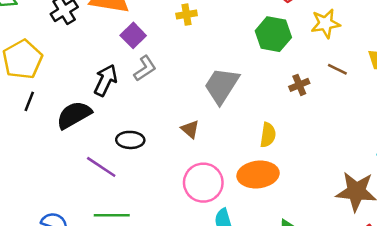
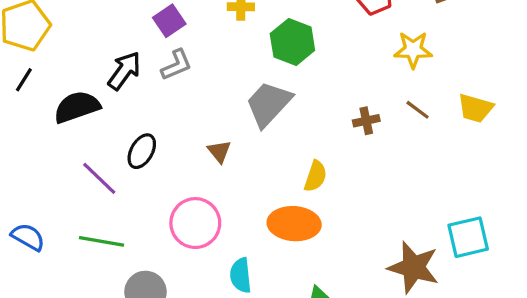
green hexagon: (273, 34) -> (292, 42), moved
black ellipse: (130, 140) -> (142, 151), turned -72
pink circle: (203, 183) -> (195, 223), moved

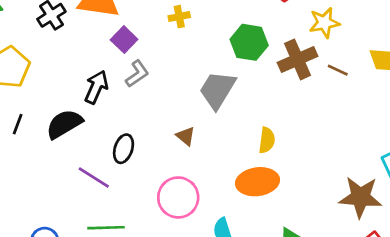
green hexagon: (292, 42) -> (249, 42), moved
black line: (24, 80) -> (18, 124), moved
brown cross: (366, 121) -> (298, 59), moved, size x1.8

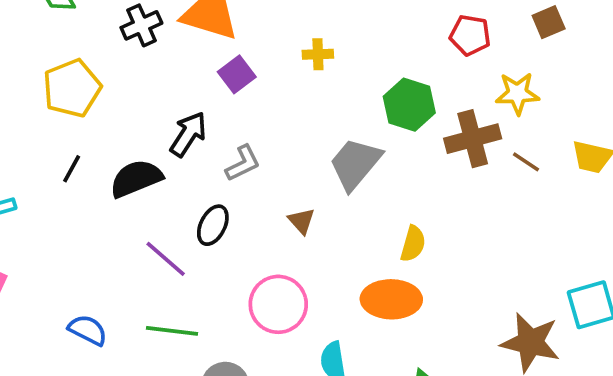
gray L-shape: (137, 74) -> (243, 163), moved

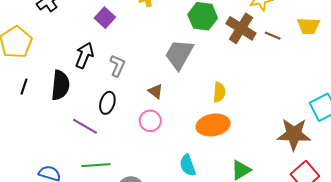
brown cross: (473, 139) -> (241, 28), turned -32
gray L-shape: (243, 163) -> (117, 66), turned -30
black semicircle: (136, 178) -> (60, 85), turned 128
pink circle: (278, 304) -> (150, 121), moved, size x0.7

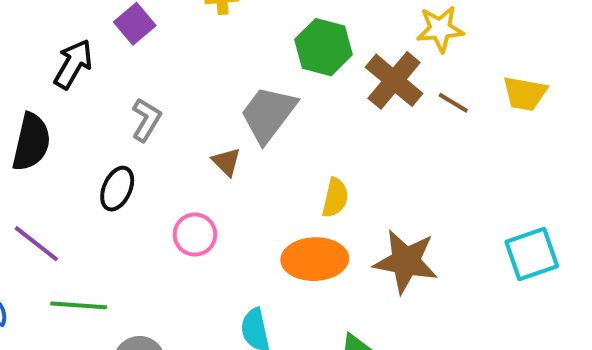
black arrow: (84, 55) -> (73, 64), moved
brown triangle: (156, 91) -> (226, 162), moved
purple line: (85, 126) -> (36, 244), moved
brown star: (294, 134) -> (406, 261), moved

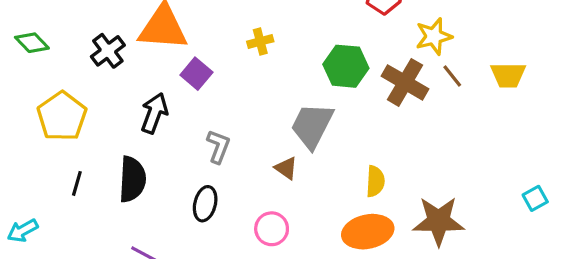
brown line: (453, 103) -> (452, 76), moved, turned 30
cyan square: (532, 254) -> (535, 198), size x0.6

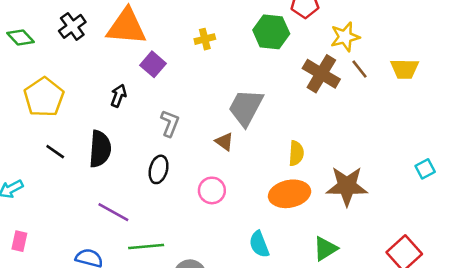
black cross: (108, 51) -> (72, 26), moved
green hexagon: (346, 66) -> (271, 32), moved
black arrow: (154, 113) -> (118, 96), size x0.7
black line: (77, 183) -> (55, 152), turned -72

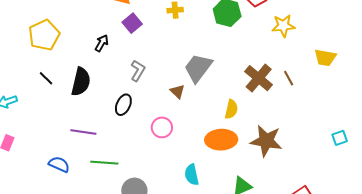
brown line: (360, 69) -> (289, 78), moved
brown cross: (321, 74) -> (259, 78), moved
cyan square: (425, 169) -> (340, 138), moved
purple line: (113, 212) -> (83, 132), turned -30

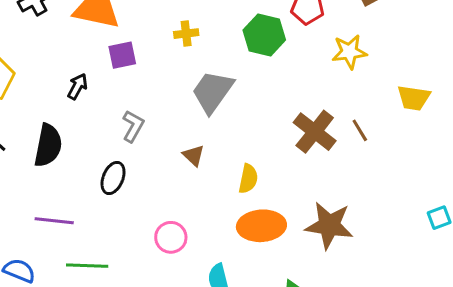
purple square: (132, 23) -> (122, 55), turned 30
gray trapezoid: (198, 68) -> (213, 92), moved
yellow semicircle: (231, 109) -> (248, 179), moved
pink circle: (162, 127) -> (171, 237), moved

